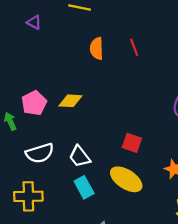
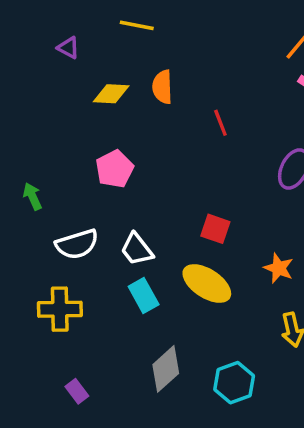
red line: (134, 47) -> (220, 123), moved
yellow diamond: (70, 101) -> (111, 94), moved
pink pentagon: (34, 103) -> (115, 169), moved

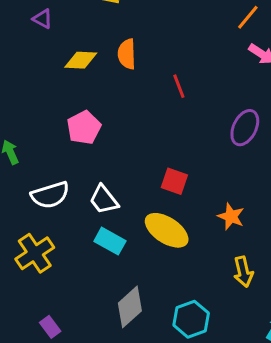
cyan rectangle: (144, 295) -> (110, 241), turned -32
yellow cross: (60, 309) -> (35, 253), turned -33

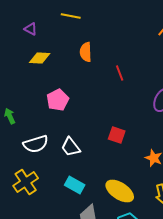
yellow diamond: (81, 60) -> (40, 58), moved
yellow ellipse: (167, 230) -> (120, 191), moved
cyan rectangle: (110, 241) -> (75, 185), moved

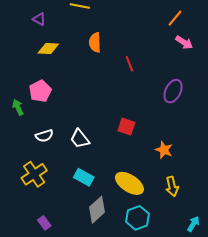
pink pentagon: (58, 100) -> (40, 91), moved
white semicircle: (36, 144) -> (44, 136), size x0.7

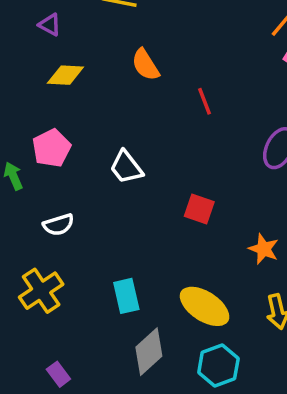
orange semicircle: (95, 42) -> (145, 65), turned -30
white trapezoid: (80, 139) -> (126, 167), moved
cyan rectangle: (84, 177) -> (126, 296), turned 48

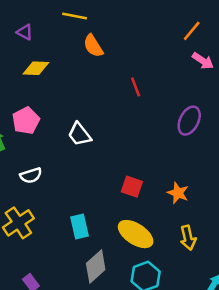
orange semicircle: (145, 65) -> (93, 46), moved
red square: (199, 209) -> (132, 187), moved

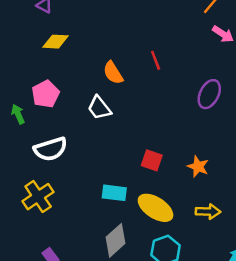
orange semicircle: (93, 46) -> (113, 73), moved
white semicircle: (31, 175) -> (51, 149), size x1.5
cyan rectangle: (79, 227) -> (114, 193), moved, turned -70
yellow arrow: (188, 238) -> (208, 212), turned -75

